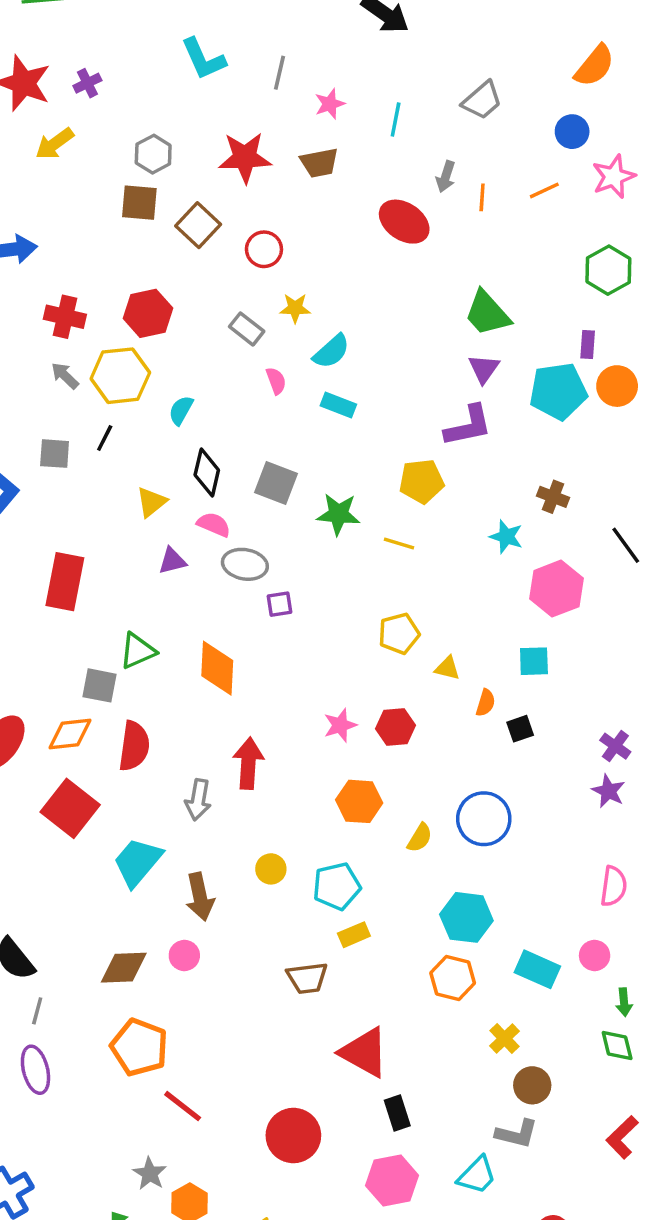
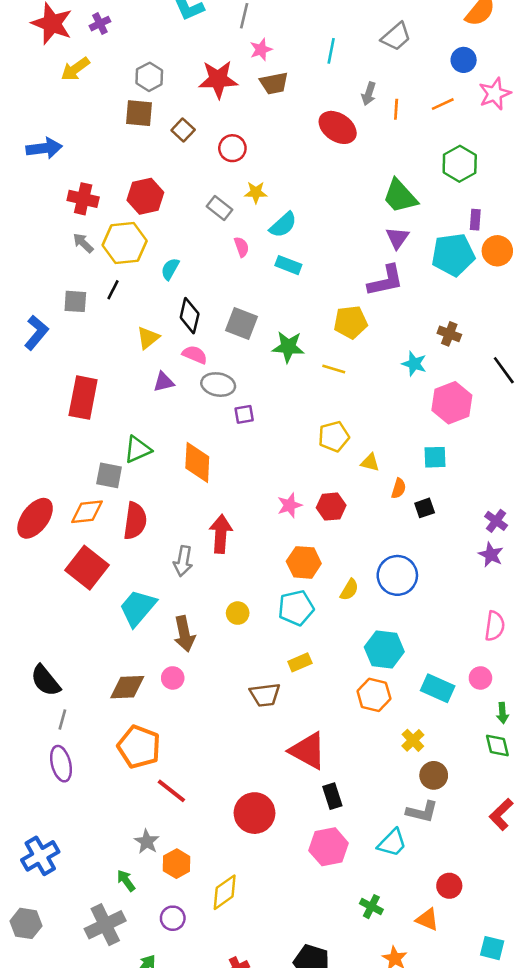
pink star: (330, 104) -> (261, 50), moved
brown square: (198, 225) -> (183, 130), size x0.7
green hexagon: (608, 270) -> (460, 164), moved
cyan pentagon: (337, 886) -> (296, 608), moved

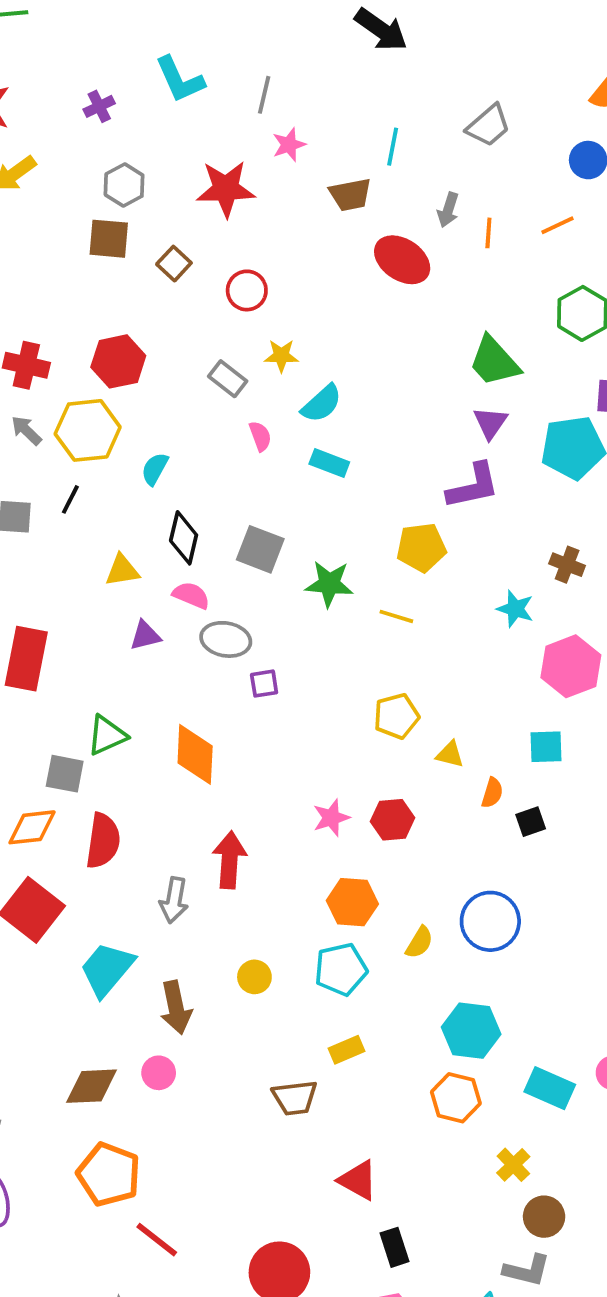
purple cross: (100, 24) -> (99, 106), moved
brown trapezoid: (274, 83) -> (350, 195), moved
yellow triangle: (148, 338) -> (122, 570), turned 30
red triangle: (308, 751) -> (358, 1180), size x0.7

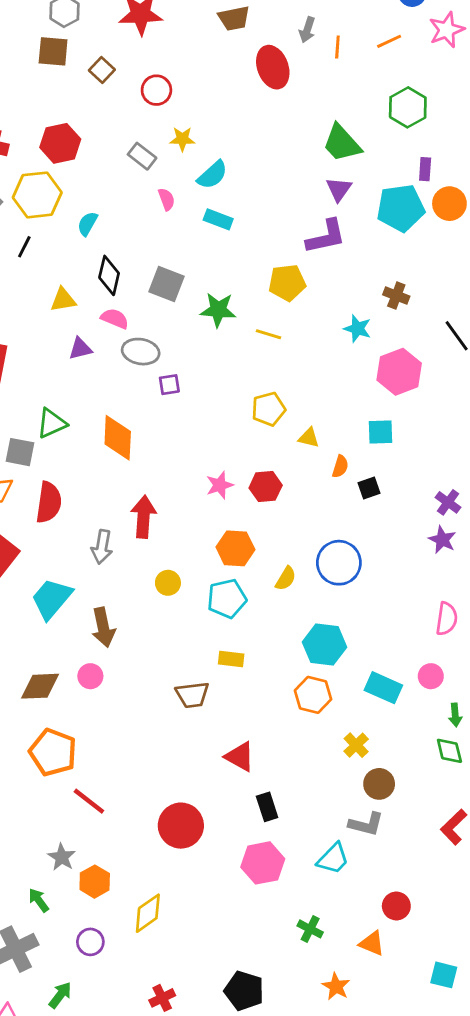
red ellipse: (402, 260) -> (273, 67), turned 36
yellow circle: (254, 977) -> (168, 583), moved
yellow rectangle: (347, 1050) -> (231, 659), turned 30

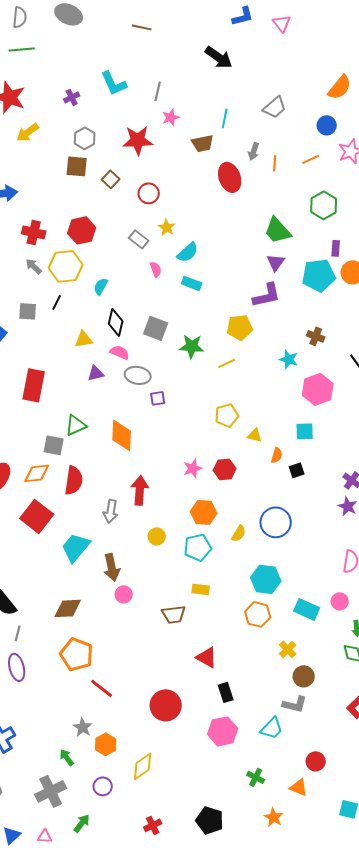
yellow star: (182, 139) -> (167, 227), turned 30
yellow line: (268, 334) -> (227, 363), turned -42
pink circle: (90, 676) -> (124, 594), moved

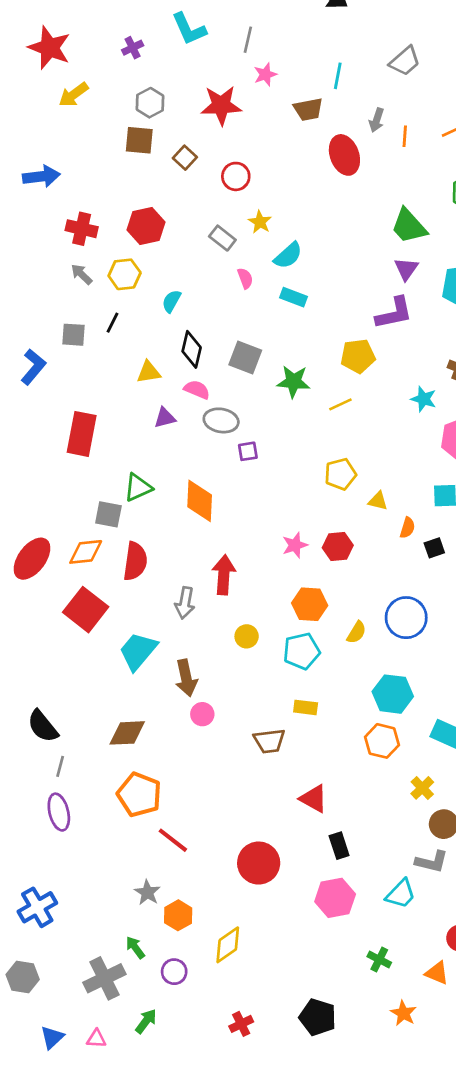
yellow hexagon: (66, 266) -> (125, 274), size x0.7
green arrow: (67, 757) -> (135, 947), moved

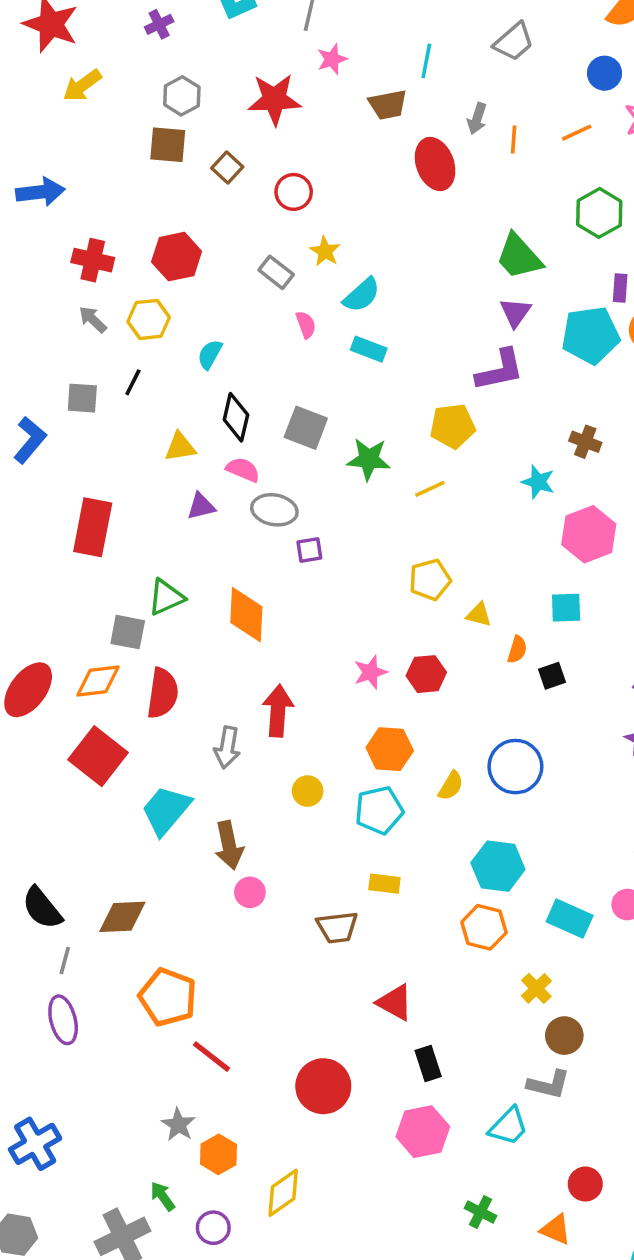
brown diamond: (127, 733) -> (122, 917), moved

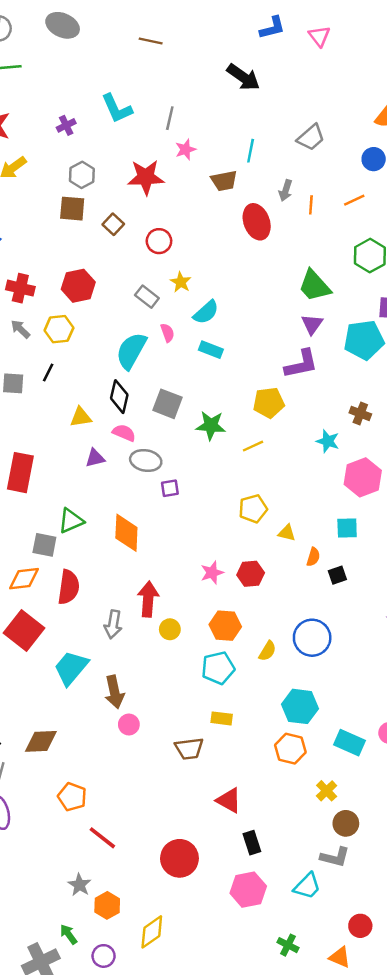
cyan semicircle: (210, 354) -> (131, 351), moved, size x1.8
yellow circle: (308, 791) -> (170, 629), moved
orange pentagon: (168, 997) -> (72, 797), size x0.7

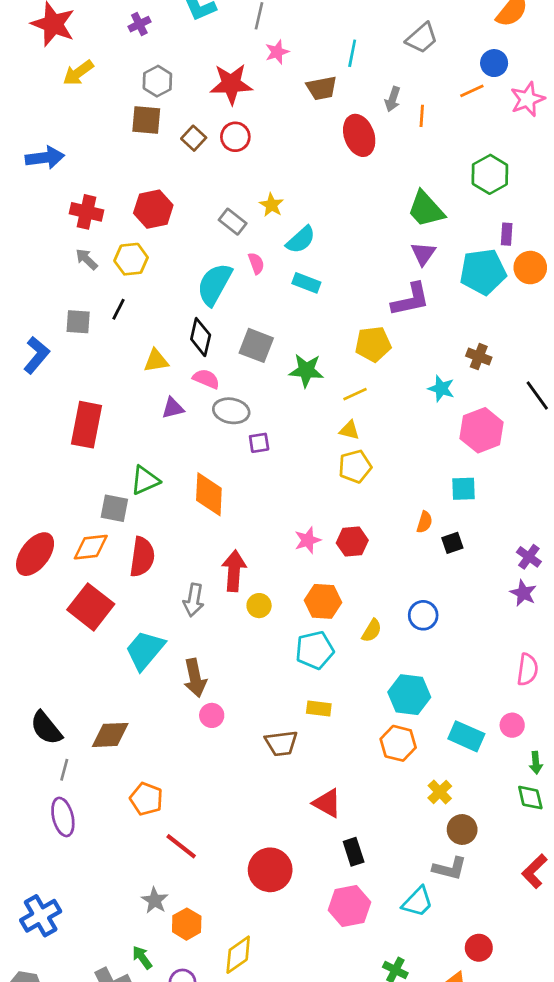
orange line: (354, 200) -> (472, 91), moved
red circle: (159, 241) -> (235, 137), moved
yellow triangle: (287, 533) -> (349, 430), moved
blue circle: (312, 638) -> (423, 615), size x0.7

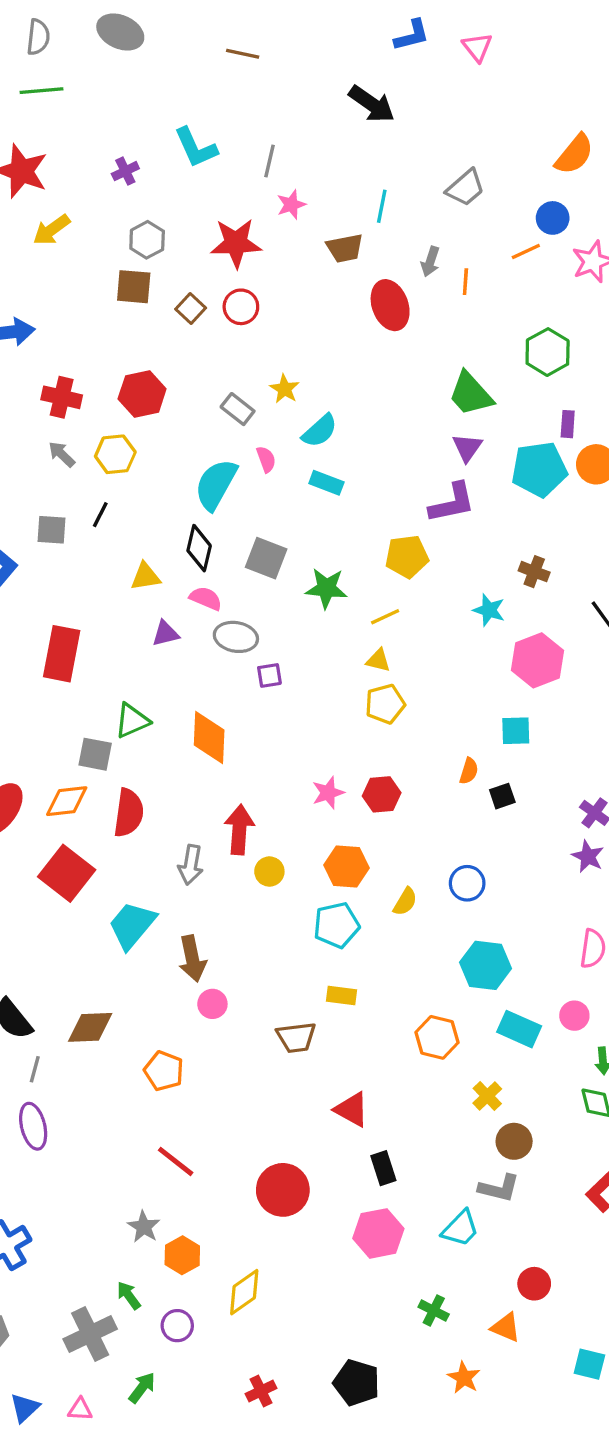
cyan hexagon: (409, 695) -> (486, 965), moved
orange pentagon: (146, 799) -> (164, 1071), moved

